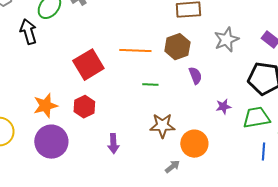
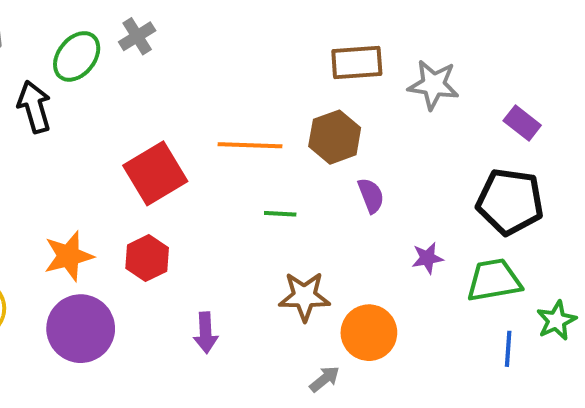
gray star: (226, 40) -> (433, 85), moved, turned 30

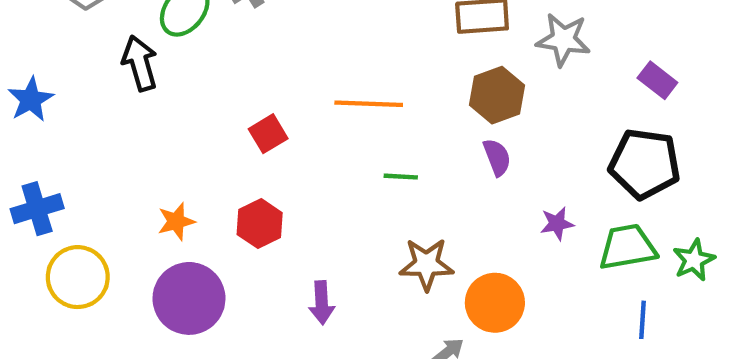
brown hexagon: (335, 137) -> (497, 95), moved
red square: (155, 173) -> (268, 134), size x0.6
orange star: (69, 256) -> (176, 221), size x0.7
green star: (556, 321) -> (694, 260), moved

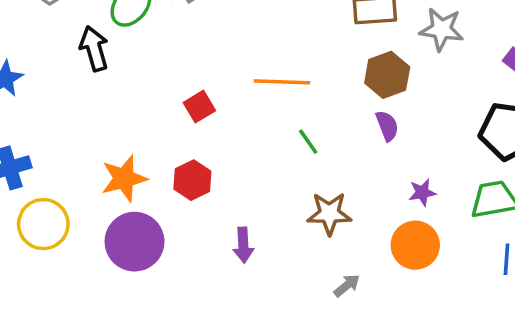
green line: (401, 177) -> (308, 142), turned 52
orange star: (176, 221) -> (124, 178), size x1.5
purple star: (557, 224) -> (422, 192), moved
orange circle: (495, 303) -> (415, 245), moved

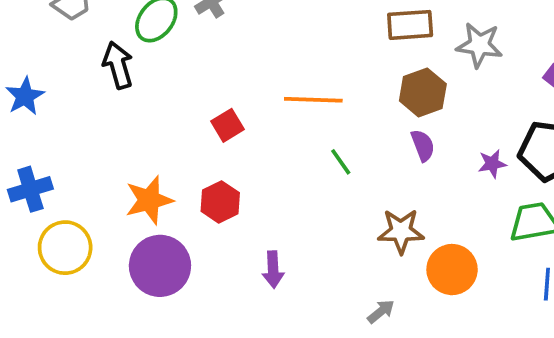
purple star: (422, 192) -> (492, 164), moved
brown star: (329, 214) -> (401, 231), moved

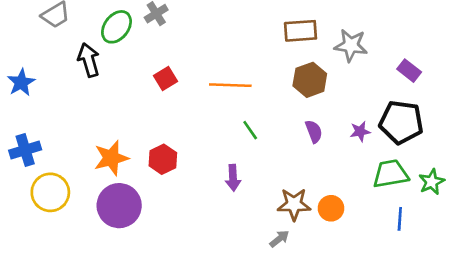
red square: (228, 125) -> (165, 79), moved
purple semicircle: (423, 145) -> (314, 131), moved
brown star: (401, 231) -> (294, 204), moved
purple arrow: (273, 270) -> (233, 178), moved
orange circle: (452, 270) -> (331, 208), size x0.7

